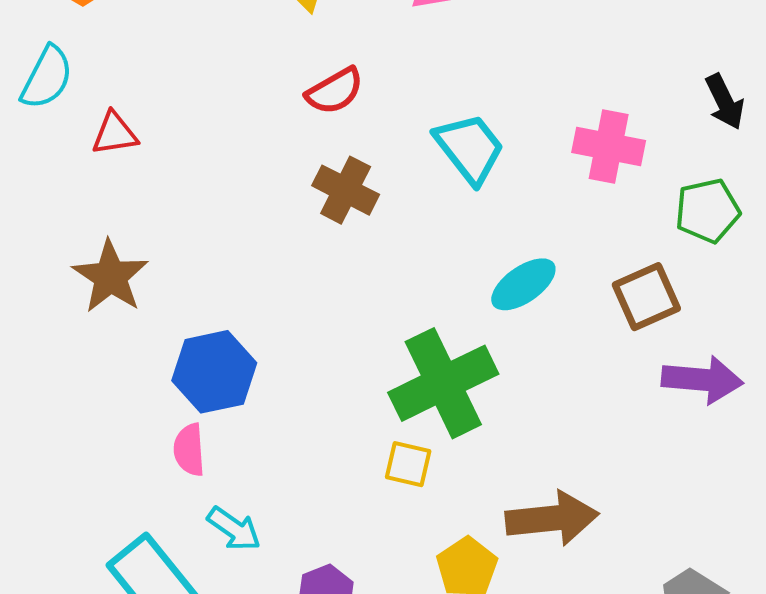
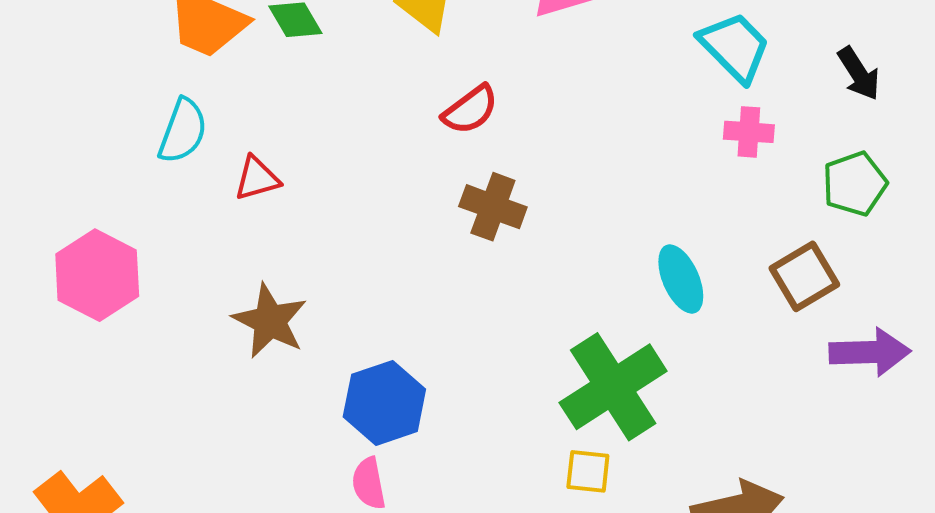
pink cross: (609, 147) -> (749, 132), size x0.7
cyan trapezoid: (470, 148) -> (735, 47), moved
cyan ellipse: (523, 284) -> (681, 279), turned -72

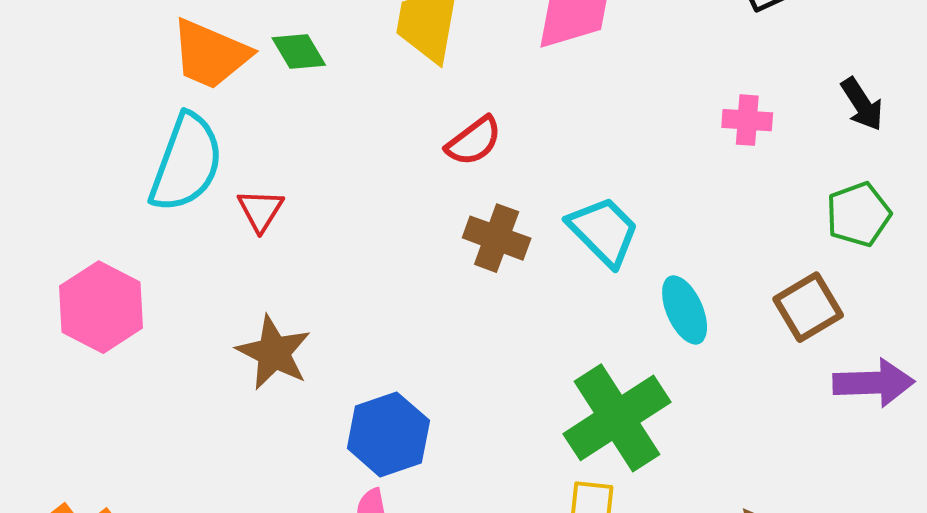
cyan trapezoid: (735, 47) -> (604, 231), moved
cyan semicircle: (183, 131) -> (186, 163), size x1.5
pink cross: (749, 132) -> (747, 120), moved
red triangle: (257, 178) -> (261, 210), turned -42

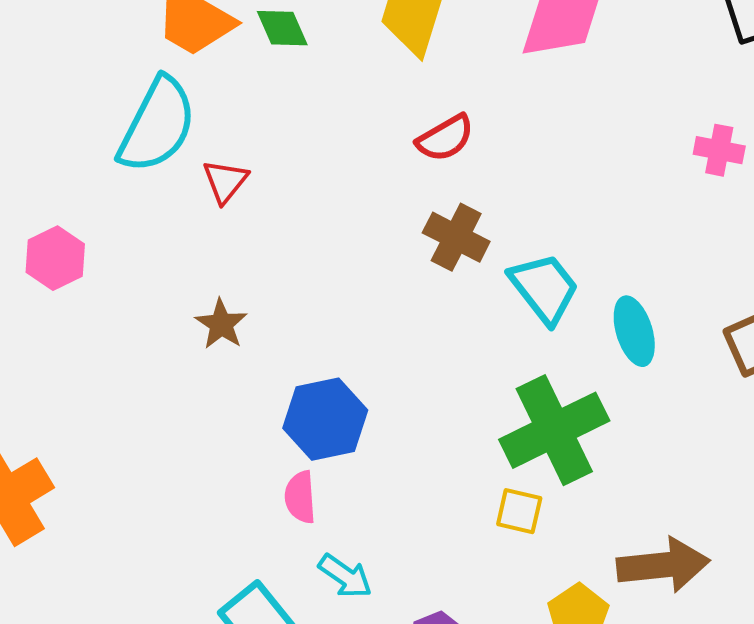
cyan trapezoid: (604, 231) -> (544, 288), moved
pink hexagon: (101, 307) -> (55, 258), size x0.7
brown star: (274, 353) -> (221, 324), size x0.7

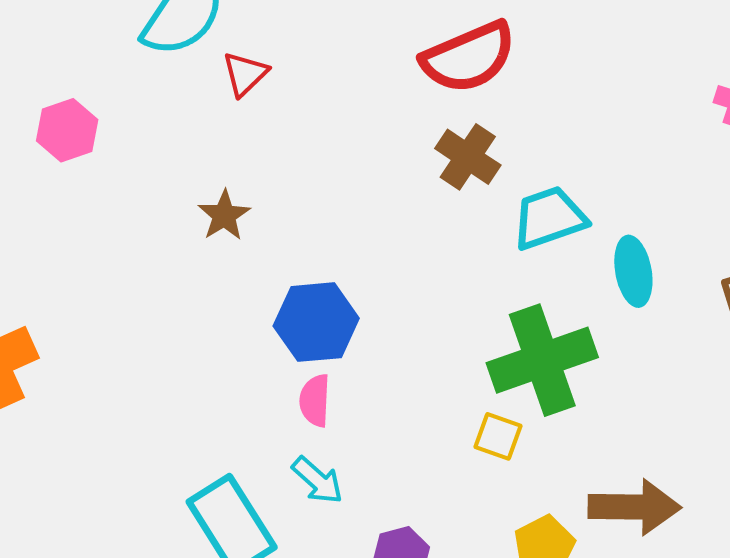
red semicircle: (445, 138) -> (469, 57), size x1.6
cyan trapezoid: (544, 288) -> (549, 218), turned -78
pink semicircle: (300, 497) -> (315, 400), moved

